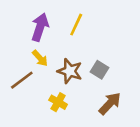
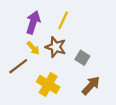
brown star: (70, 71) -> (56, 47), moved
yellow cross: (58, 102) -> (48, 84), size x1.5

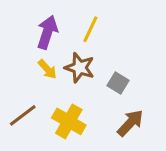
brown line: (18, 66) -> (23, 115), moved

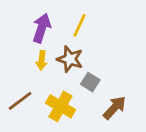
yellow arrow: (47, 69) -> (42, 60), turned 48
gray square: (118, 83) -> (90, 82), moved

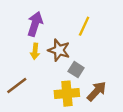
yellow line: (79, 25) -> (84, 26), moved
yellow cross: (61, 106) -> (67, 94), moved, turned -35

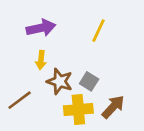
purple arrow: (35, 24) -> (41, 28), turned 60
brown star: (59, 50) -> (60, 81), moved

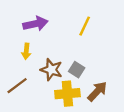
yellow arrow: (41, 60) -> (26, 51), moved

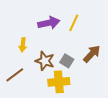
purple arrow: (35, 24) -> (49, 23), moved
brown arrow: (97, 91) -> (92, 54), moved

